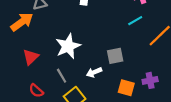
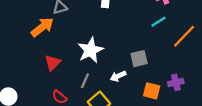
gray line: (62, 76) -> (85, 81), turned 56

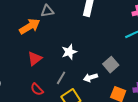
white star: (90, 50) -> (69, 52), size x0.7
gray square: (139, 59) -> (111, 65), turned -35

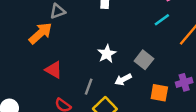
white star: (69, 52) -> (107, 54), moved
red triangle: (35, 59) -> (54, 70), turned -42

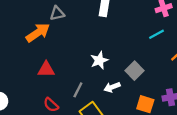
red triangle: (54, 70) -> (46, 69), turned -36

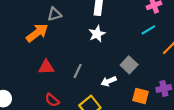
white star: (99, 60) -> (97, 34), moved
gray line: (78, 90) -> (78, 71), moved

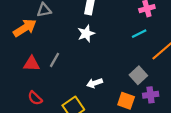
gray square: (129, 65) -> (138, 75), moved
gray line: (78, 71) -> (55, 60), moved

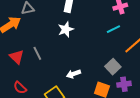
gray line: (55, 60) -> (37, 53), turned -56
red triangle: (31, 64) -> (17, 57), turned 42

